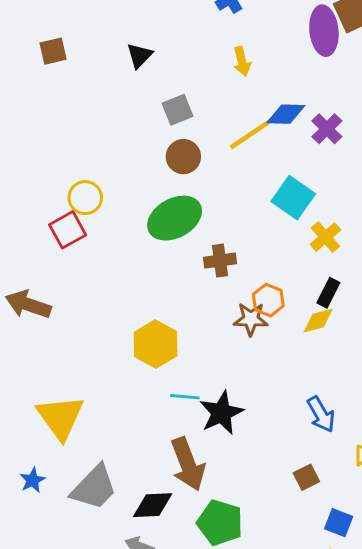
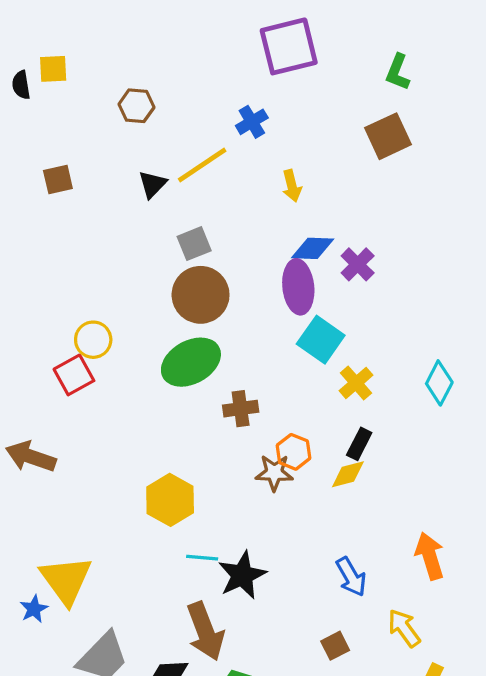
purple ellipse: (324, 31) -> (298, 287), moved
yellow arrow: (242, 61) -> (292, 186), moved
yellow line: (252, 133) -> (202, 165), moved
brown circle: (183, 157) -> (201, 295), size x1.5
blue star: (33, 480) -> (34, 609), moved

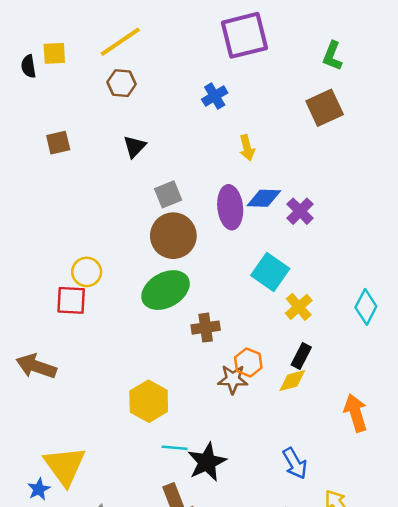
yellow line: (202, 165) -> (120, 42), moved
purple ellipse: (298, 287) -> (230, 207), moved
red square: (74, 375) -> (71, 300), turned 32
orange arrow: (430, 556) -> (356, 413), moved

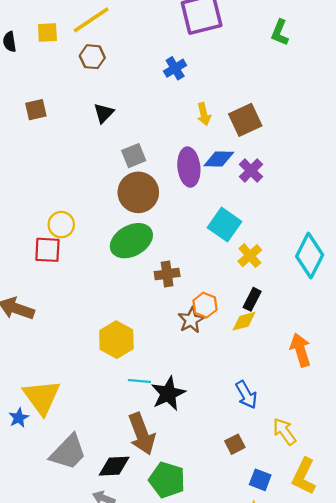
yellow square: (54, 53) -> (47, 33), moved
brown square: (325, 108) -> (245, 120), moved
cyan diamond: (366, 307) -> (310, 256), size x1.4
brown star: (233, 379) -> (191, 320), turned -30

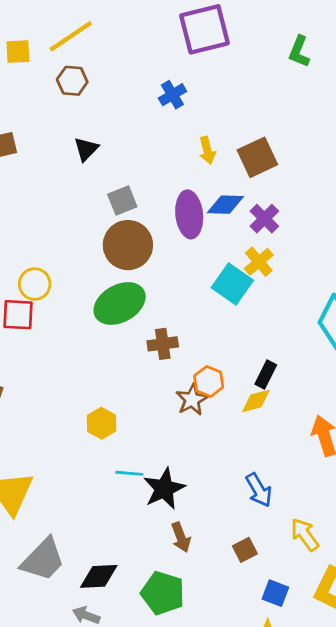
yellow cross: (250, 256) -> (259, 262), moved
yellow hexagon: (116, 340) -> (101, 423), size x0.7
brown arrow: (142, 434) -> (181, 537), moved, size x0.6

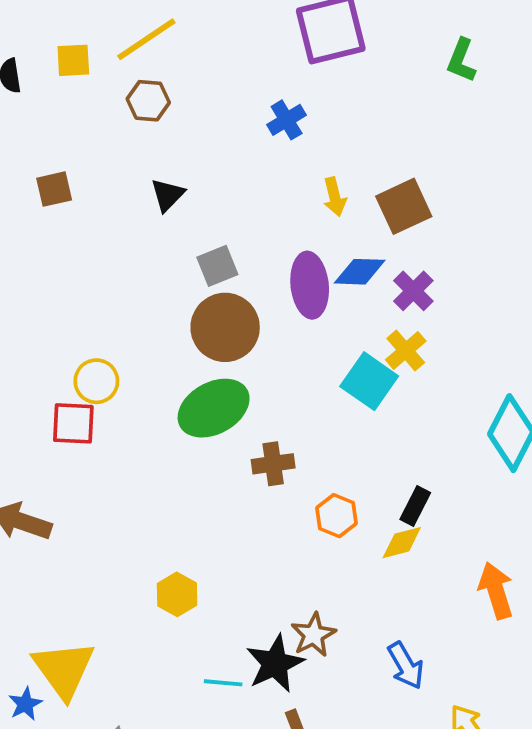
brown star: (192, 400) -> (313, 635), moved
yellow hexagon: (101, 423) -> (177, 594), moved
cyan line: (129, 473) -> (223, 683), moved

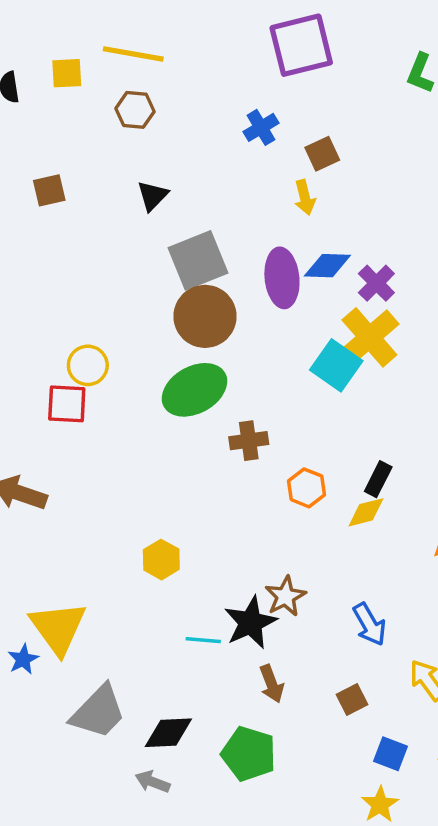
yellow line: (146, 39) -> (133, 54), turned 44
brown square: (404, 206) -> (322, 154), moved, size x0.7
gray square: (217, 266) -> (198, 260), size x1.6
yellow cross: (406, 350) -> (369, 337), size x1.6

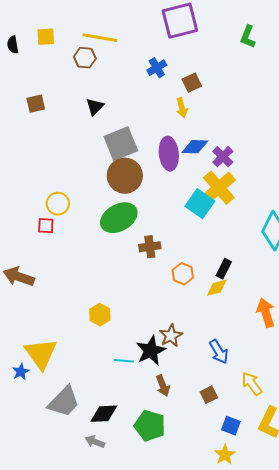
yellow line: (133, 54) -> (100, 38), moved
red square: (67, 404) -> (46, 226), size x0.7

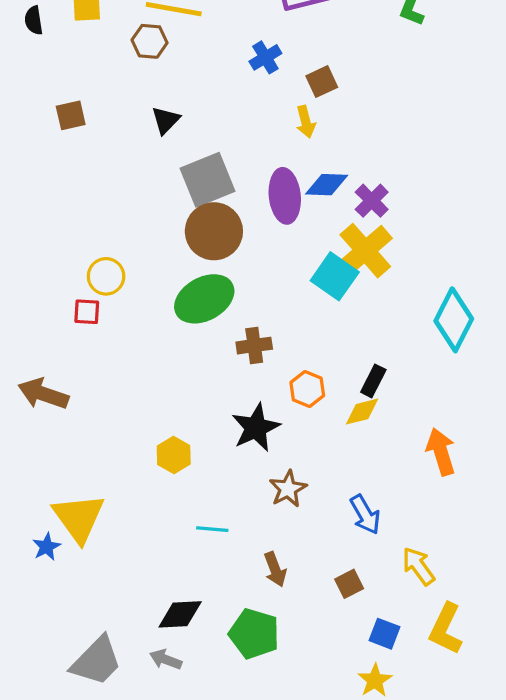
black star: (151, 351) -> (256, 428), moved
gray trapezoid: (64, 402) -> (96, 661), moved

